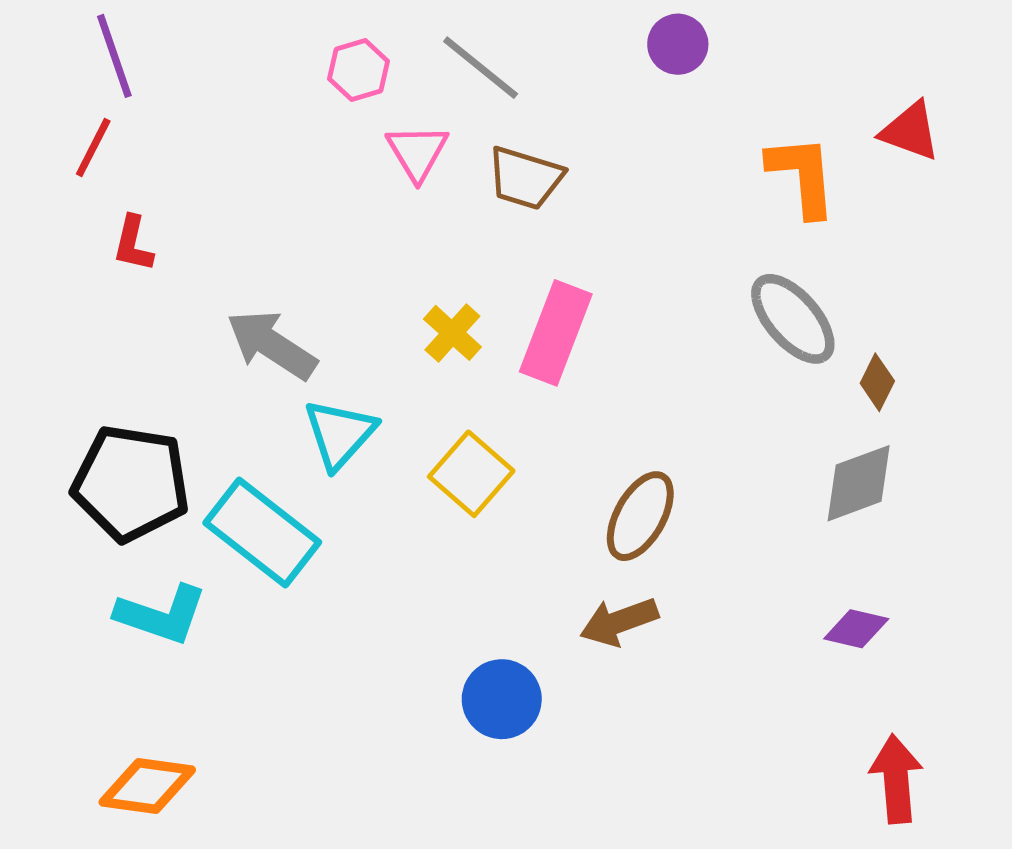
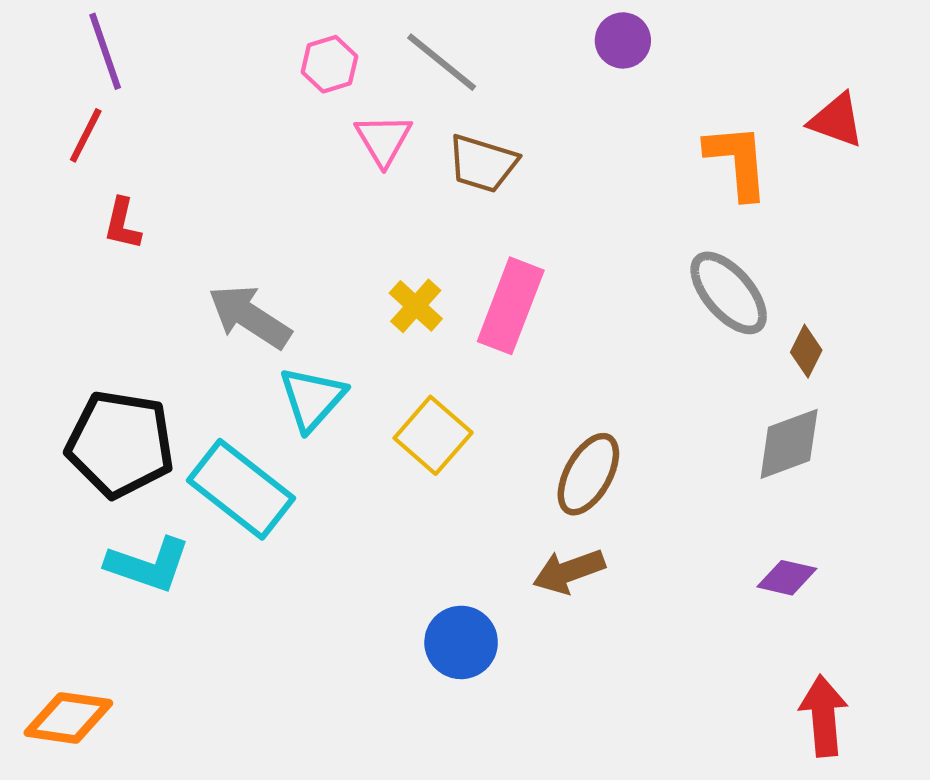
orange diamond: (147, 786) -> (68, 718), moved

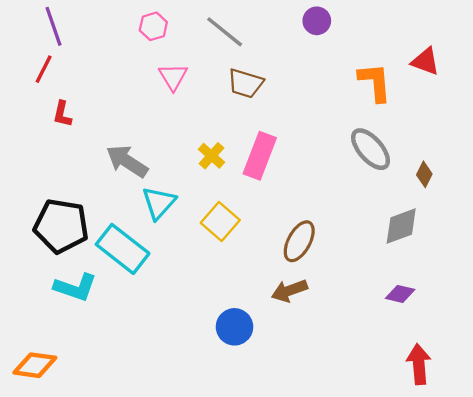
pink hexagon: (329, 64) -> (153, 26), moved
pink triangle: (383, 140) -> (173, 77), moved
brown diamond: (806, 351) -> (424, 174), moved

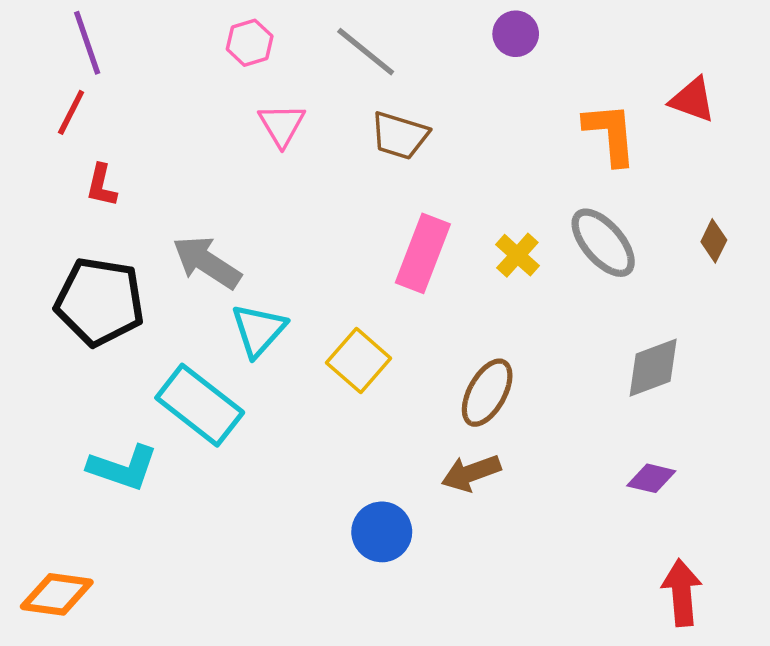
yellow cross: (211, 156) -> (517, 255), moved
brown diamond: (424, 174) -> (714, 241), moved
black pentagon: (61, 226) -> (100, 302), moved

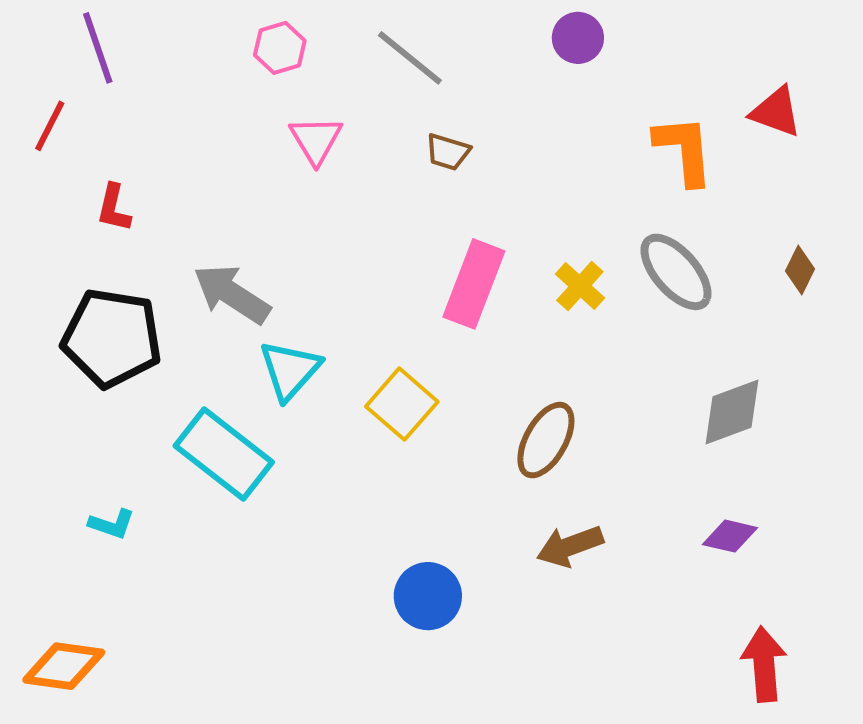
red line: (71, 112) -> (50, 126), moved
brown trapezoid: (400, 136) -> (448, 152), size x0.7
cyan L-shape: (123, 468) -> (112, 524), moved, size x0.6
brown arrow: (471, 473) -> (570, 546), moved

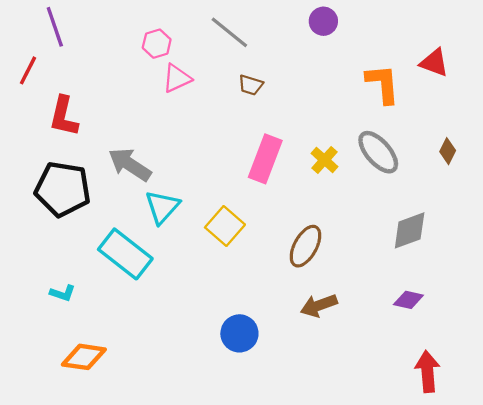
pink hexagon: (280, 48) -> (157, 44), moved
pink triangle: (316, 140) -> (177, 78), turned 36
red L-shape: (114, 208) -> (64, 116), size x1.5
orange diamond: (64, 666) -> (84, 357), moved

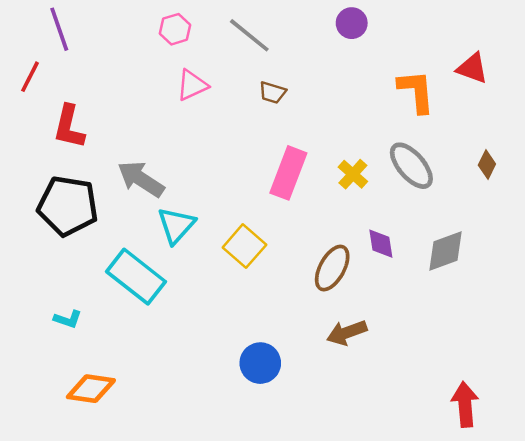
pink hexagon: (157, 44) -> (175, 29), moved
purple diamond: (408, 300) -> (381, 244), moved, turned 68

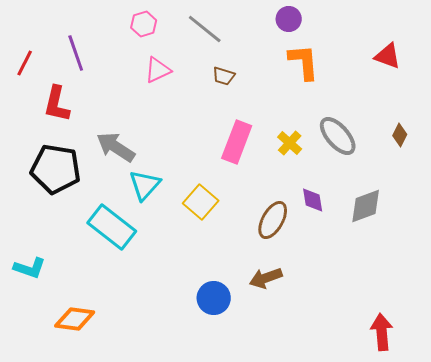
purple line: (59, 29) -> (76, 53), moved
orange L-shape: (416, 91) -> (304, 62), moved
cyan L-shape: (68, 319) -> (30, 268), moved, size x1.4
brown arrow: (347, 333) -> (266, 278), moved

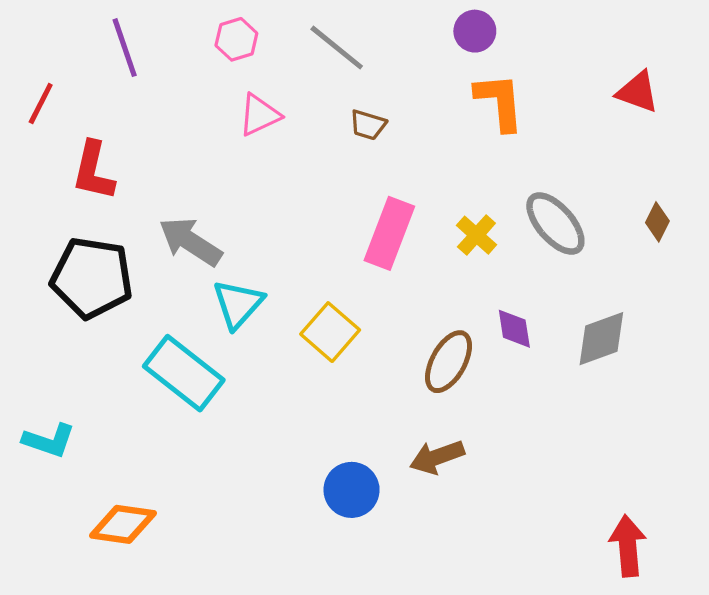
purple line: (76, 53) -> (125, 48), moved

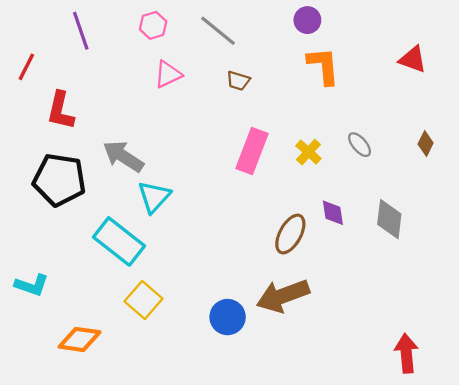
gray ellipse: (555, 224) -> (360, 145), size x0.6
yellow square: (330, 332) -> (143, 300), moved
gray diamond: (601, 339) -> (389, 219), turned -63
brown arrow: (437, 457) -> (283, 296), size x1.5

